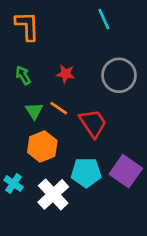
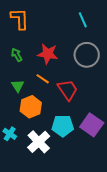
cyan line: (104, 19) -> (83, 20), moved
red star: (66, 74) -> (48, 54), size x1.5
green triangle: (34, 111) -> (18, 86), moved

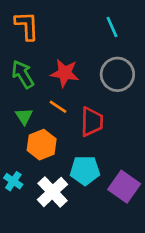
green arrow: (17, 55) -> (23, 74), size x1.5
red trapezoid: (68, 90) -> (92, 122), turned 35
purple square: (92, 125) -> (124, 187), moved

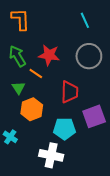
orange line: (58, 107) -> (36, 74), moved
purple square: (124, 187) -> (94, 116), moved, turned 35
white cross: (53, 192) -> (51, 155), moved, turned -35

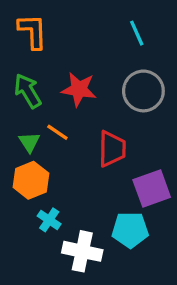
orange line: (36, 74) -> (57, 132), moved
orange hexagon: (32, 109) -> (31, 180), moved
cyan pentagon: (64, 129) -> (130, 230), moved
cyan cross: (10, 137) -> (49, 220), moved

